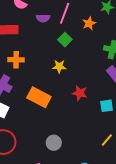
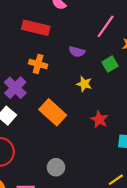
purple semicircle: (43, 18) -> (77, 52), moved
green square: (65, 40) -> (110, 64), moved

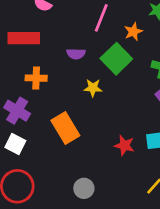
green square: (110, 64) -> (116, 59), size x1.6
orange rectangle: (53, 112) -> (65, 128), turned 30
red star: (99, 120) -> (124, 145), moved

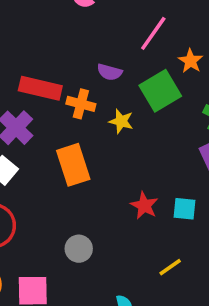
orange star: (133, 32) -> (191, 61), turned -30
red rectangle: (24, 38) -> (40, 88), moved
orange cross: (36, 78) -> (81, 104), moved

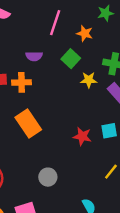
green square: (160, 91) -> (71, 59), size x0.7
yellow star: (121, 121) -> (89, 80), moved

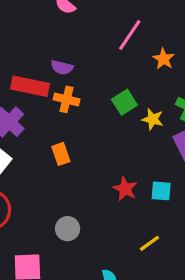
purple semicircle: (34, 56) -> (62, 67), moved
green square: (71, 59) -> (124, 102), moved
orange rectangle: (28, 124) -> (61, 154), size x0.6

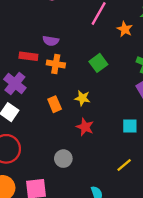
red rectangle: (30, 86) -> (28, 56), size x0.7
yellow star: (153, 119) -> (82, 98), moved
red star: (125, 189) -> (85, 127), moved

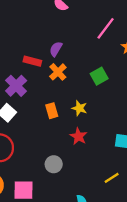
purple semicircle: (51, 41) -> (56, 49), turned 104
orange cross: (56, 64) -> (58, 72), turned 30

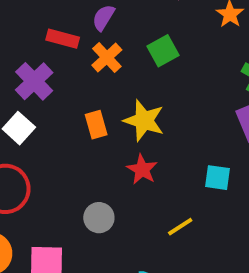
green square: (99, 76) -> (163, 51), moved
yellow star: (79, 108) -> (144, 121), size x1.5
yellow line: (112, 178) -> (180, 227), moved

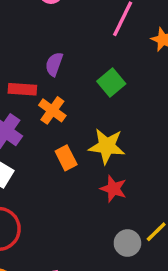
orange cross: (107, 58) -> (52, 110), moved
gray circle: (99, 218) -> (127, 243), moved

